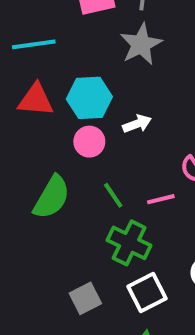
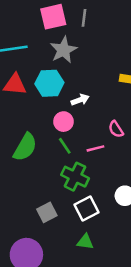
gray star: (141, 44) -> (63, 50), moved
pink circle: (89, 142) -> (63, 122), moved

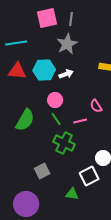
gray star: (63, 50) -> (67, 44), moved
white arrow: (80, 100) -> (66, 74), moved
white square: (87, 209) -> (89, 176), moved

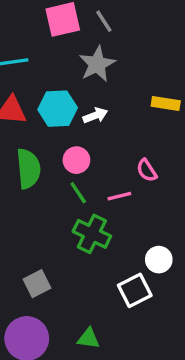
gray line: (71, 19) -> (104, 21), turned -40
green semicircle: (25, 120) -> (28, 169), moved, turned -35
gray square: (42, 171) -> (37, 284), moved
green triangle: (72, 194) -> (88, 338), moved

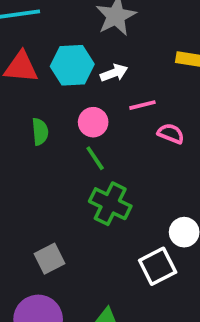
green semicircle: (28, 169) -> (40, 132), size x0.6
pink semicircle: (147, 170) -> (171, 134), turned 145
pink line: (119, 196) -> (142, 105), moved

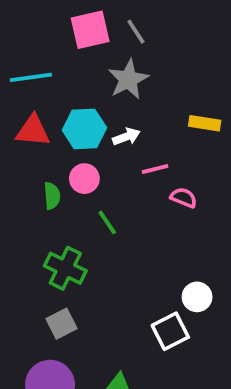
pink circle: (93, 122) -> (84, 179), moved
green cross: (110, 204) -> (65, 268), moved

